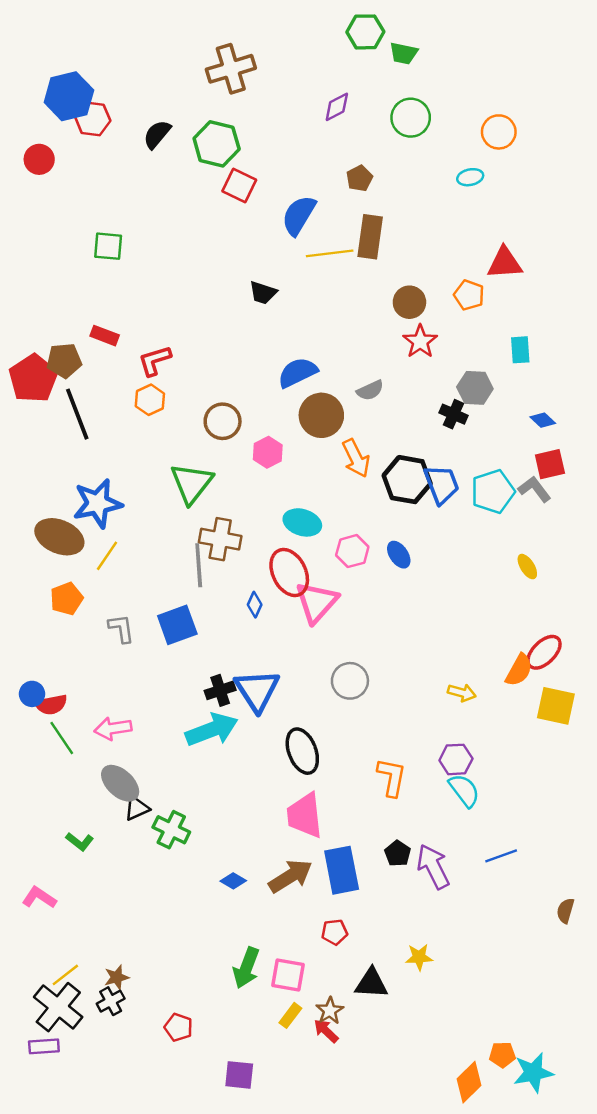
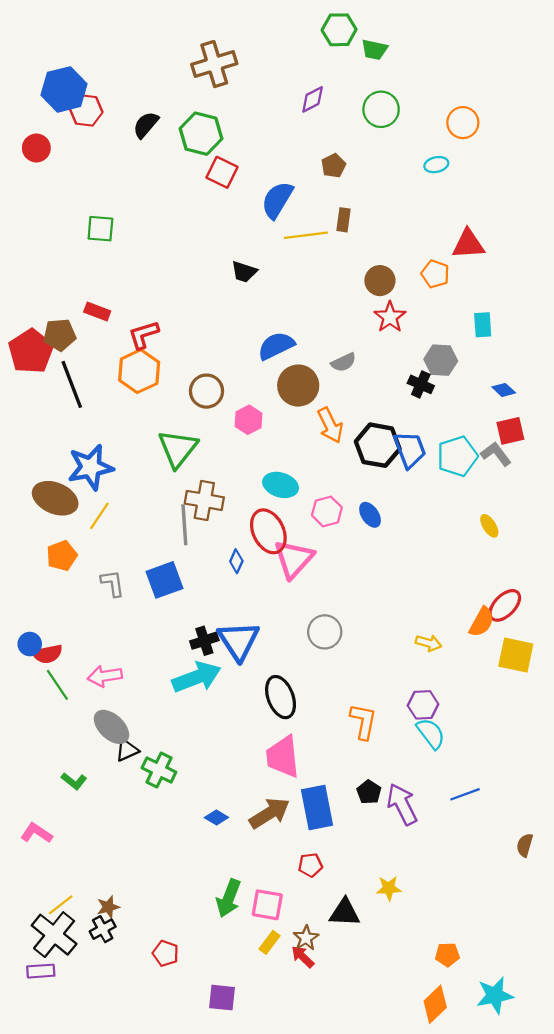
brown rectangle: (370, 237) -> (343, 220), size x0.6
orange hexagon: (150, 400) -> (139, 371), size x1.5
orange pentagon: (502, 1055) -> (447, 955), moved

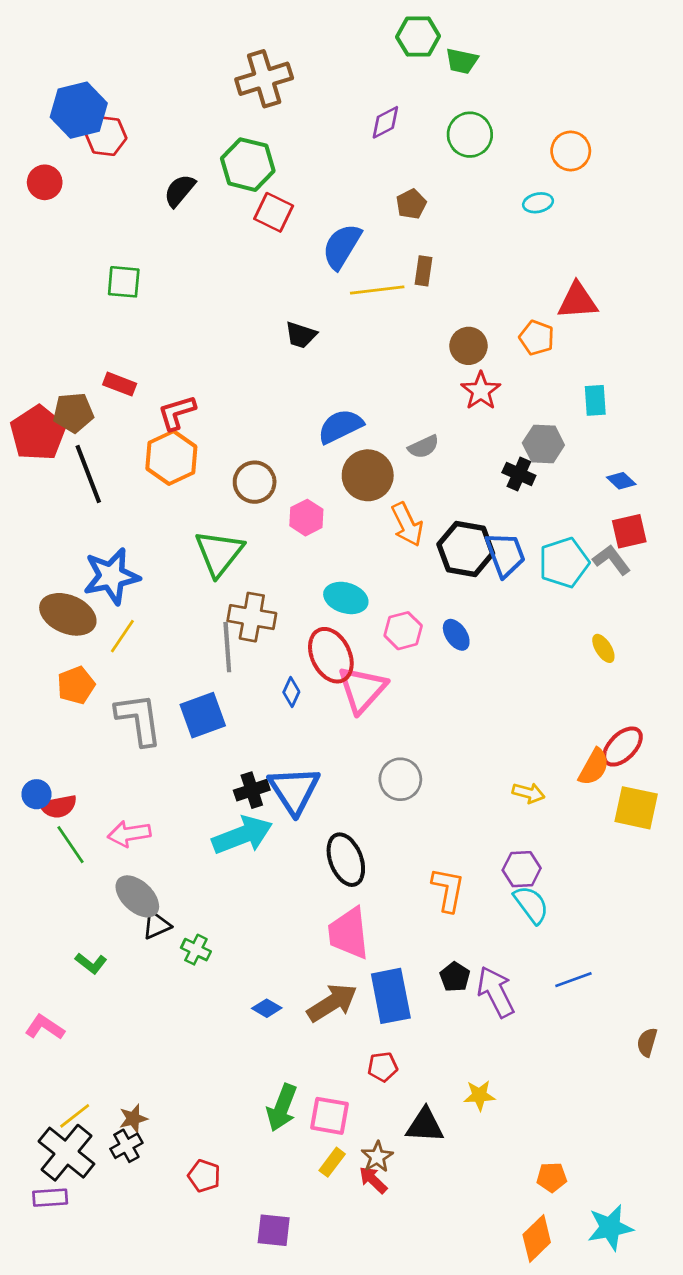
black semicircle: (146, 125) -> (180, 191), moved
gray L-shape: (113, 583) -> (139, 719), size x1.6
green cross: (159, 770) -> (196, 950), size x0.7

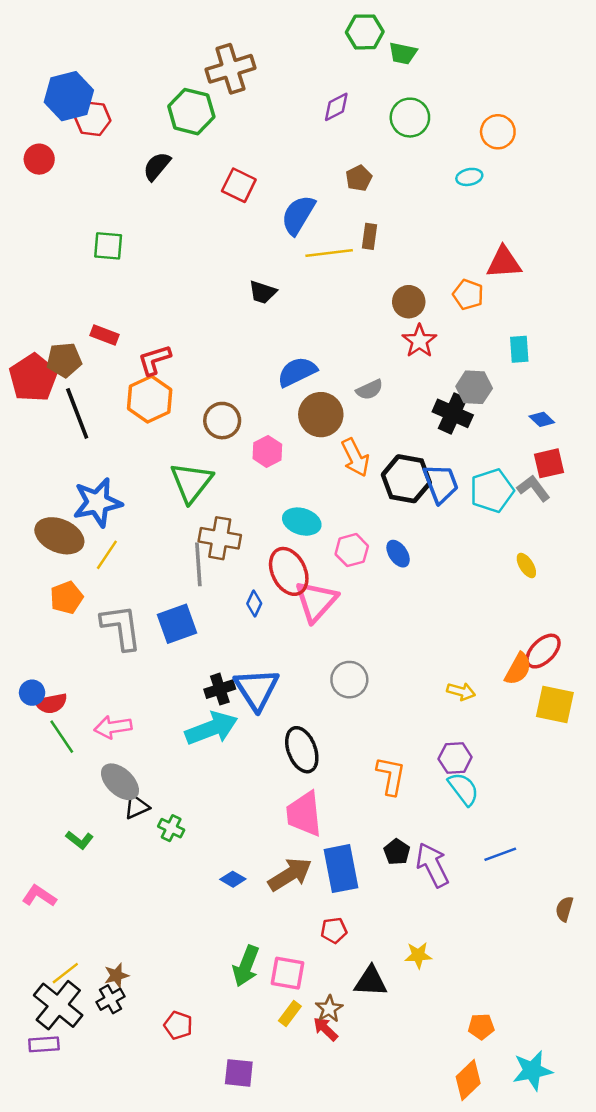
green hexagon: (248, 165) -> (191, 112), moved
black cross: (519, 474) -> (453, 413), size x1.4

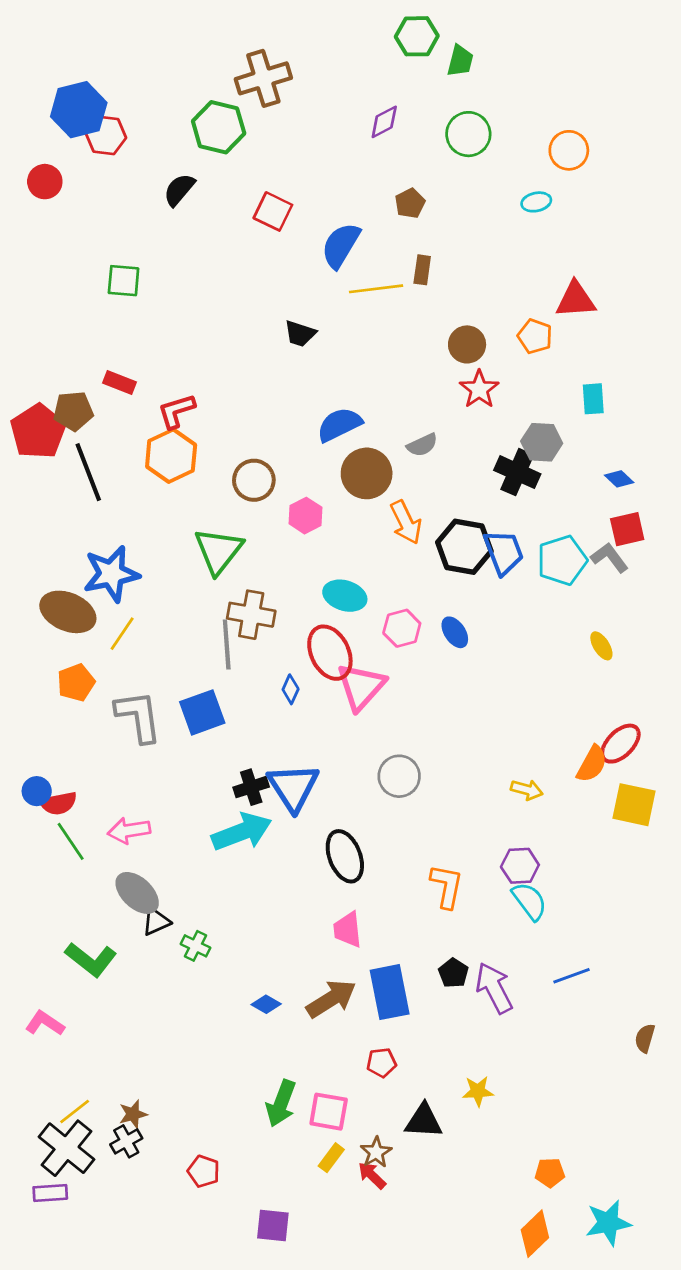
green trapezoid: (403, 53) -> (460, 61), turned -88
pink trapezoid: (304, 814) -> (348, 930), size x0.7
green L-shape: (80, 840) -> (91, 959), size x1.6

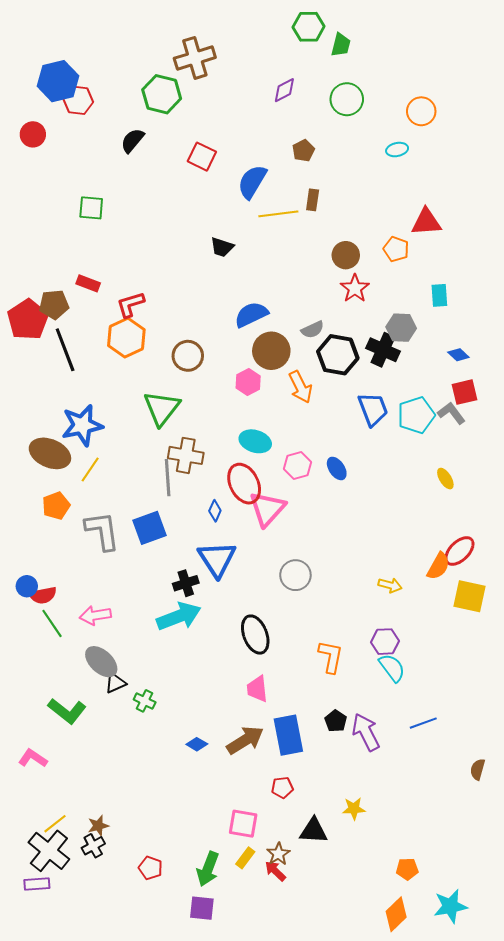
pink hexagon: (305, 516) -> (248, 382), moved
black hexagon: (464, 547) -> (338, 355), moved
blue triangle: (293, 787) -> (217, 559), moved
green arrow: (281, 1103) -> (208, 869), moved

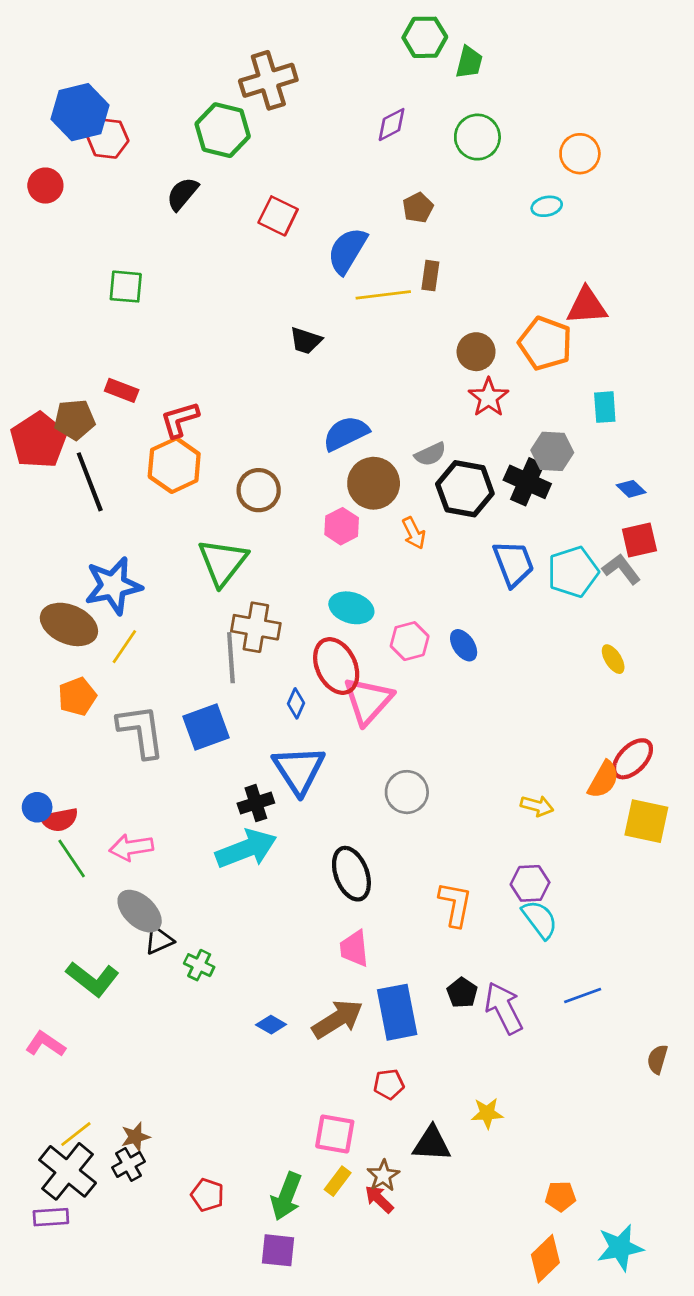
orange pentagon: (396, 249) -> (545, 343), size x1.5
orange arrow: (300, 387) -> (414, 533), size x0.7

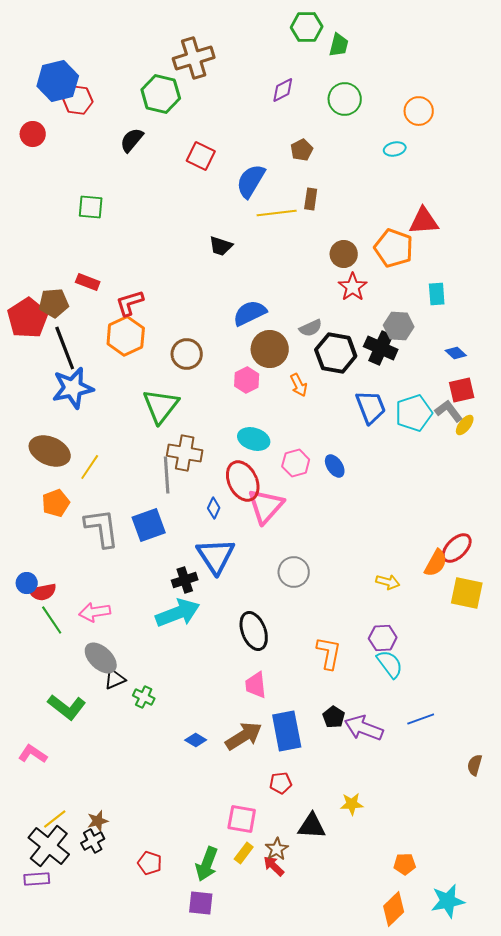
blue star: (113, 586) -> (73, 388), moved
yellow ellipse: (613, 659) -> (465, 425), moved, turned 70
purple arrow: (504, 1008) -> (364, 728), turned -42

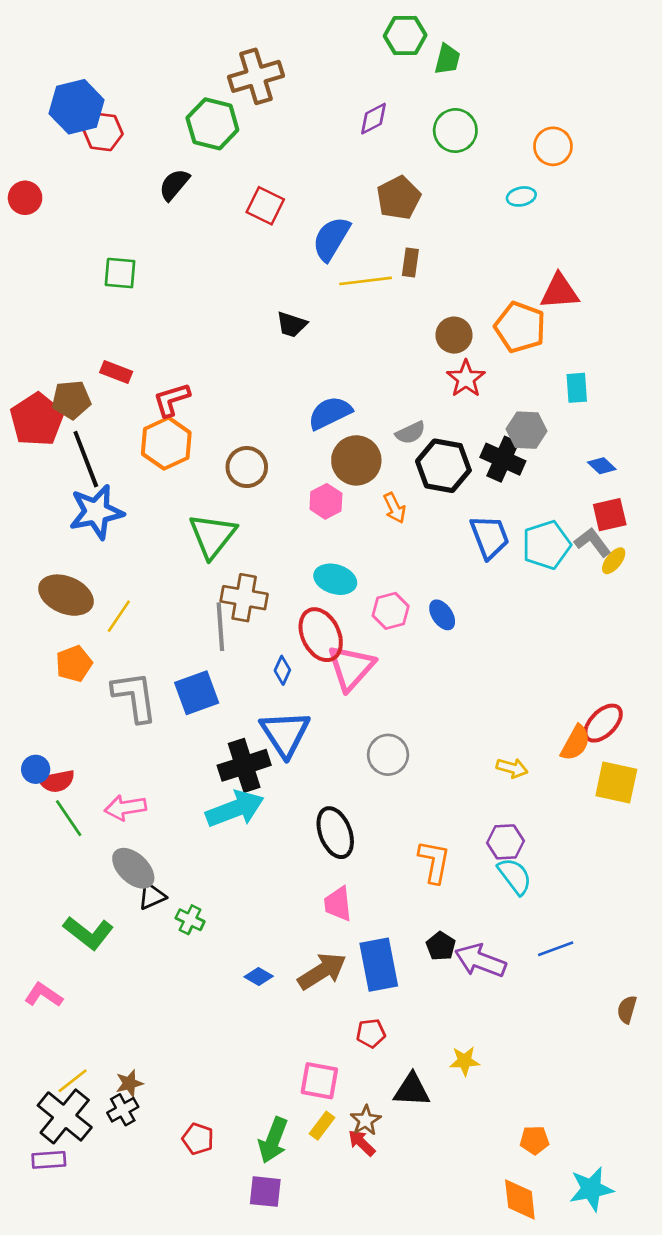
red circle: (33, 134) -> (25, 198), moved
brown pentagon: (302, 150) -> (399, 198), size x1.5
black cross: (185, 580) -> (244, 765), size x1.5
orange diamond: (394, 909) -> (520, 1200), turned -52

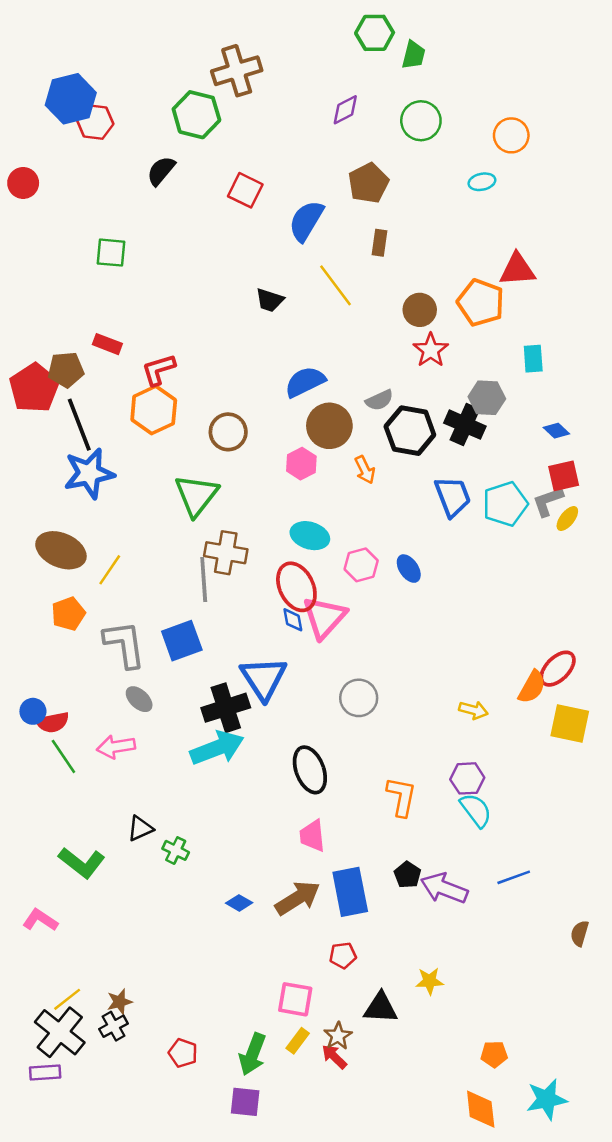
yellow line: (366, 281) -> (336, 285), moved, turned 60
gray L-shape: (593, 542) -> (548, 501), turned -72
blue diamond: (282, 670) -> (293, 620), moved, turned -35
gray ellipse: (133, 868) -> (139, 699), moved, size x0.7

